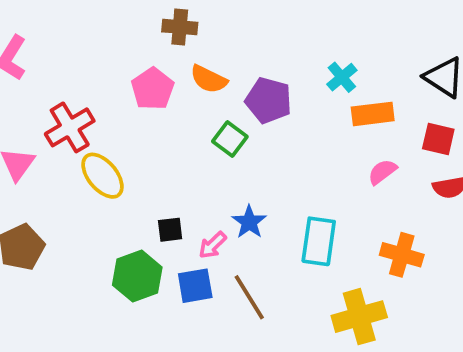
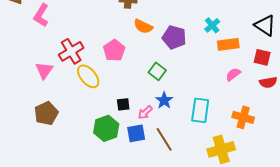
pink pentagon: (153, 89) -> (114, 50), moved
green square: (230, 139) -> (157, 71), moved

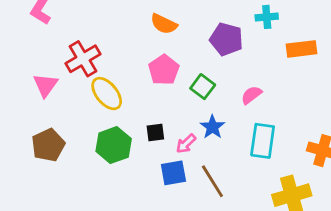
cyan cross: (212, 25) -> (267, 17), moved, turned 35
orange semicircle: (143, 26) -> (164, 24), moved
pink pentagon: (114, 50) -> (164, 70), moved
pink semicircle: (233, 74) -> (251, 95), moved
green hexagon: (106, 128) -> (114, 145), moved

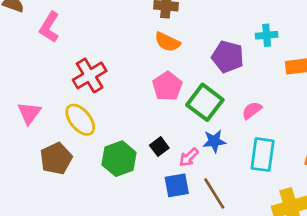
pink triangle: (45, 85) -> (29, 113), moved
green square: (203, 87) -> (205, 102), size x1.5
yellow ellipse: (107, 94) -> (80, 120), moved
blue star: (212, 127) -> (214, 141), turned 30
black square: (155, 133) -> (159, 147), turned -30

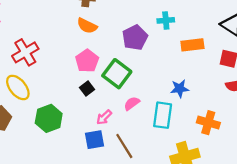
purple pentagon: (228, 57) -> (135, 37), turned 30
pink semicircle: (252, 110) -> (132, 103), moved
blue star: (214, 141) -> (180, 89), moved
black square: (159, 147) -> (87, 89), moved

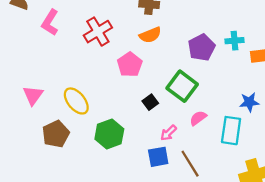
cyan cross: (166, 20) -> (234, 41), moved
orange semicircle: (87, 26) -> (150, 35), turned -48
red cross: (25, 52) -> (98, 32), moved
pink pentagon: (87, 61) -> (130, 65), moved

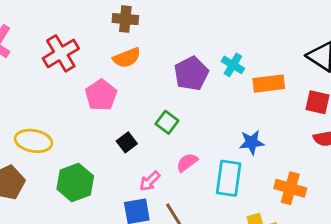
cyan cross: (234, 41) -> (233, 65), turned 36
green square: (182, 86) -> (167, 122), size x0.6
yellow ellipse: (76, 101) -> (34, 141), turned -40

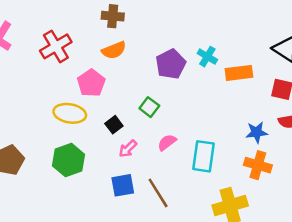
yellow ellipse: (34, 141) -> (70, 113), moved
blue star: (252, 142) -> (257, 132), moved
pink arrow: (150, 181) -> (128, 149), moved

